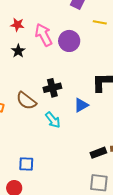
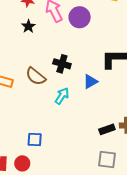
black cross: (52, 88) -> (62, 64), turned 30
cyan arrow: (53, 120) -> (62, 96), turned -108

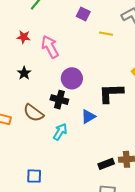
purple circle: (80, 17) -> (72, 78), moved
black star: (28, 26) -> (24, 73), moved

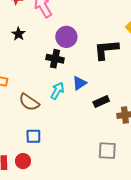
brown semicircle: (33, 113) -> (29, 102), moved
blue triangle: (88, 117) -> (80, 83), moved
black rectangle: (106, 164) -> (101, 102), moved

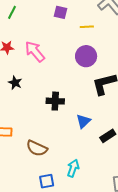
purple circle: (66, 37) -> (86, 56), moved
cyan arrow: (57, 91) -> (73, 168), moved

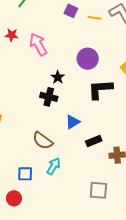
yellow line: (87, 27) -> (95, 18), moved
black star: (15, 83) -> (58, 77), moved
brown semicircle: (37, 148) -> (43, 141), moved

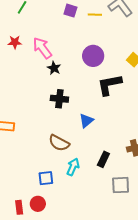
black star: (58, 77) -> (54, 68), moved
black rectangle: (94, 141) -> (103, 159), moved, turned -35

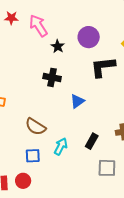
black star: (54, 68) -> (58, 46), moved
brown semicircle: (59, 143) -> (36, 127), moved

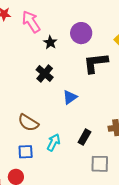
black cross: (52, 77) -> (45, 73), turned 30

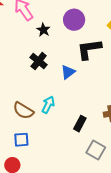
blue triangle: (70, 97) -> (68, 72), moved
cyan arrow: (53, 142) -> (48, 105), moved
gray square: (100, 164) -> (96, 150), turned 30

